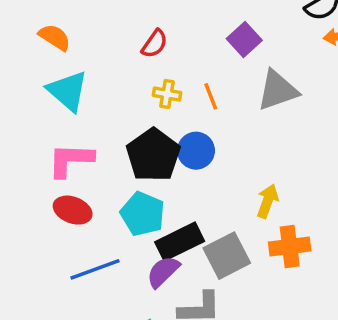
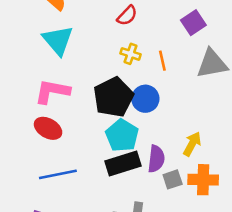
cyan pentagon: (143, 214) -> (122, 135), moved
gray square: (227, 256) -> (173, 179), moved, size x0.6
purple semicircle: (163, 272) -> (156, 159), moved, turned 132

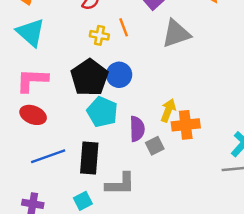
orange line: (162, 61) -> (124, 27), moved
black rectangle: (123, 164) -> (89, 158), moved, turned -60
orange cross: (203, 180) -> (186, 125), moved

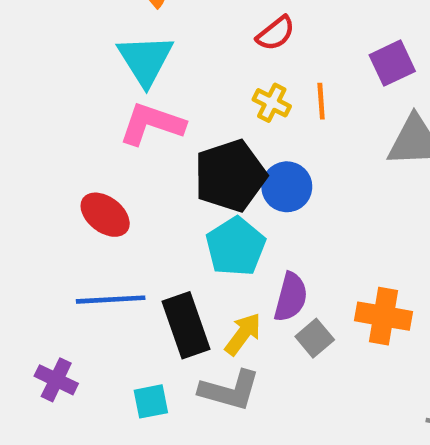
pink L-shape: (32, 80) -> (152, 124), moved
yellow arrow: (168, 110) -> (243, 334), moved
gray square: (155, 146) -> (315, 338), turned -30
black rectangle: (89, 158) -> (186, 325), turned -40

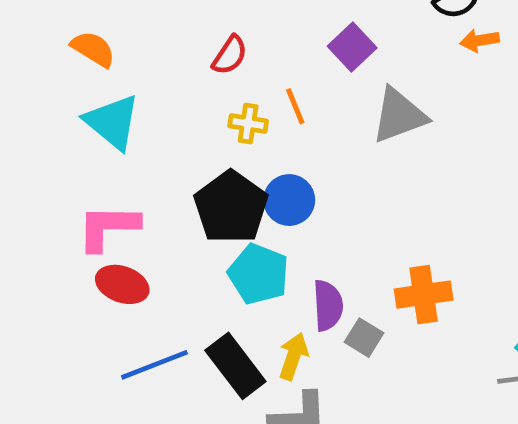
pink L-shape: (152, 124) -> (108, 227), moved

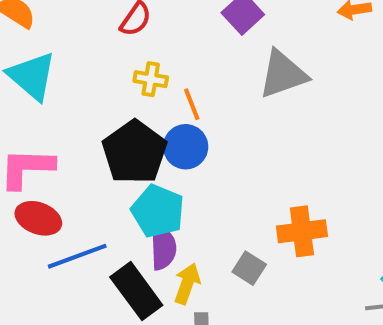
orange line: (295, 106) -> (192, 104), moved
purple semicircle: (328, 305) -> (163, 248), moved
blue line: (154, 365) -> (77, 256), moved

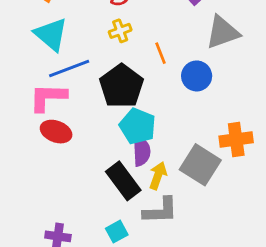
yellow cross: (151, 79) -> (120, 31), moved, turned -30
blue circle: (186, 147) -> (197, 76), moved
blue line: (77, 256) -> (69, 69), moved
gray square: (249, 268) -> (200, 165), size x1.8

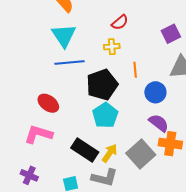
pink L-shape: (48, 97) -> (38, 134), moved
purple semicircle: (141, 151) -> (159, 123), moved, turned -65
black rectangle: (123, 181) -> (85, 150), turned -36

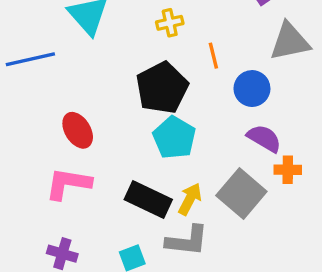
blue line: (70, 62) -> (30, 59), moved
red ellipse: (48, 103) -> (78, 130), turned 30
orange cross: (170, 144) -> (288, 170), size x0.7

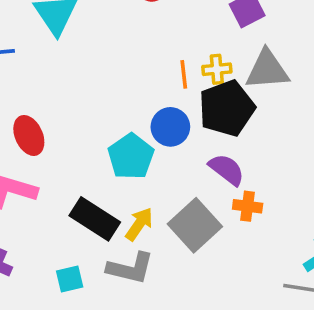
yellow cross: (170, 23) -> (217, 69), moved
black pentagon: (162, 88) -> (227, 108), moved
blue circle: (252, 89) -> (170, 127), moved

